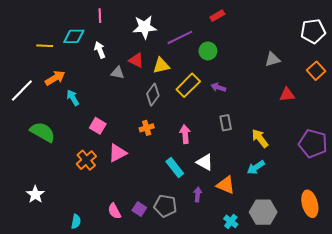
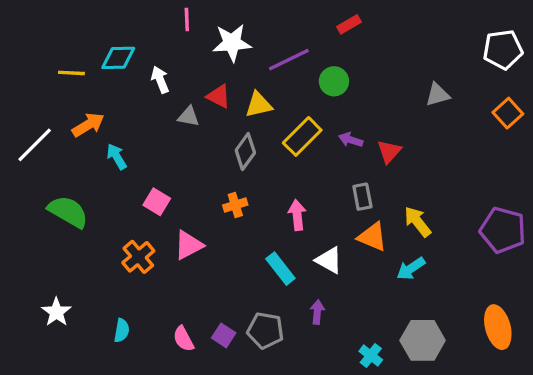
pink line: (100, 16) -> (187, 19), moved
red triangle: (287, 95) -> (389, 152), moved, turned -42
orange triangle: (226, 185) -> (372, 237), moved
cyan semicircle: (76, 221) -> (122, 330), moved

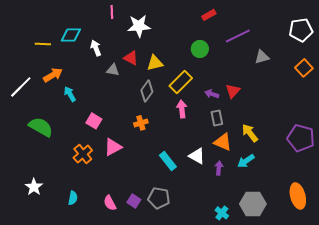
purple line: (289, 60) -> (238, 36), moved
purple arrow: (351, 140) -> (212, 94), moved
pink arrow: (297, 215) -> (182, 109), moved
purple arrow: (317, 312) -> (219, 168), moved

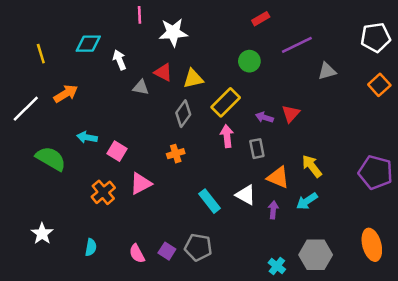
yellow line: (43, 44) -> (41, 54), moved, turned 70
cyan arrow: (70, 94) -> (87, 137), moved, turned -49
gray rectangle: (217, 118) -> (257, 149), moved

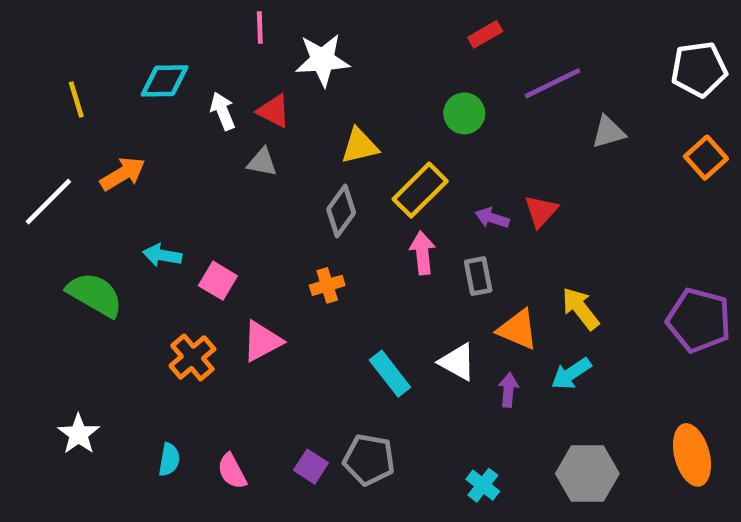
red triangle: (163, 72) -> (274, 111), moved
pink semicircle: (137, 254) -> (232, 471), moved
cyan cross: (277, 266) -> (483, 485), moved

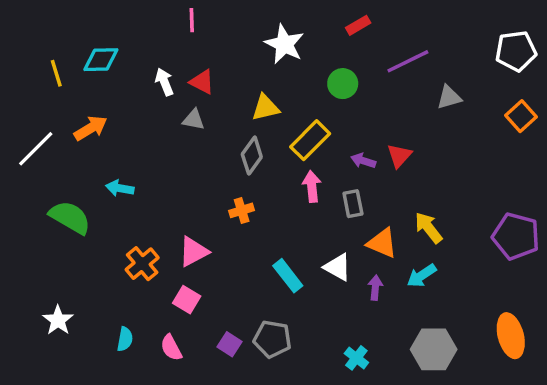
white star: (323, 60) -> (284, 44), moved, turned 30
cyan diamond: (165, 81) -> (101, 60), moved
pink square: (218, 281) -> (187, 300), moved

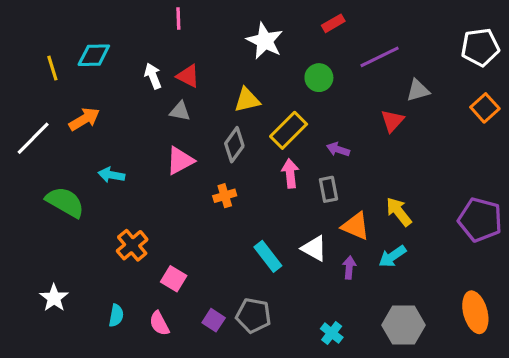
red triangle: (399, 156) -> (392, 121), moved
pink triangle: (193, 252) -> (180, 161), moved

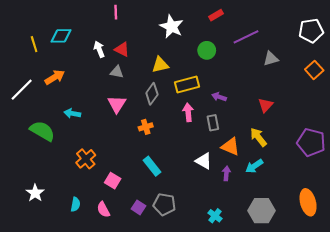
red triangle: (392, 121) -> (266, 105), moved
yellow rectangle: (289, 130) -> (187, 84), turned 30
pink triangle: (180, 161) -> (117, 104), turned -30
cyan rectangle: (268, 256) -> (152, 166), moved

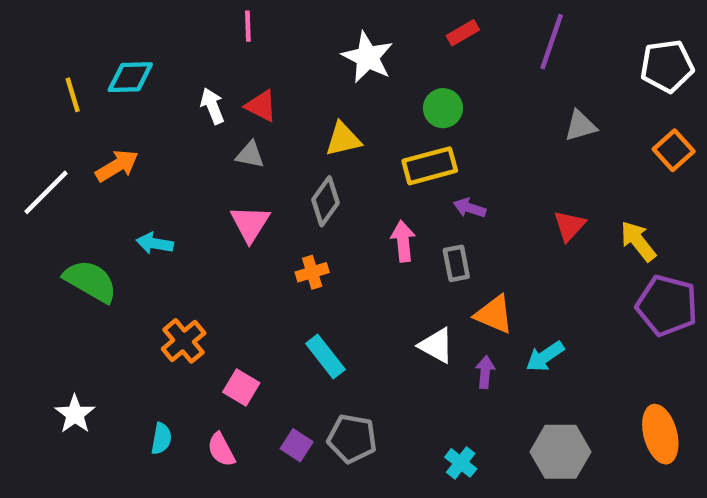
purple line: (246, 37) -> (552, 42), moved, turned -45
yellow rectangle: (187, 84) -> (430, 166), moved
yellow arrow: (258, 137) -> (638, 241), moved

